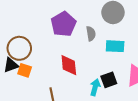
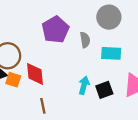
red diamond: (69, 65) -> (35, 74), moved
cyan arrow: (95, 87) -> (84, 85), moved

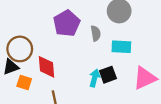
orange square: (13, 80) -> (24, 82), moved
black square: (104, 90) -> (108, 75), moved

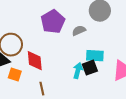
gray semicircle: (96, 33) -> (79, 31), turned -104
cyan rectangle: (121, 47) -> (95, 56), moved

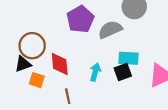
gray semicircle: (79, 31) -> (110, 30), size x1.5
cyan arrow: (78, 71) -> (95, 72), moved

